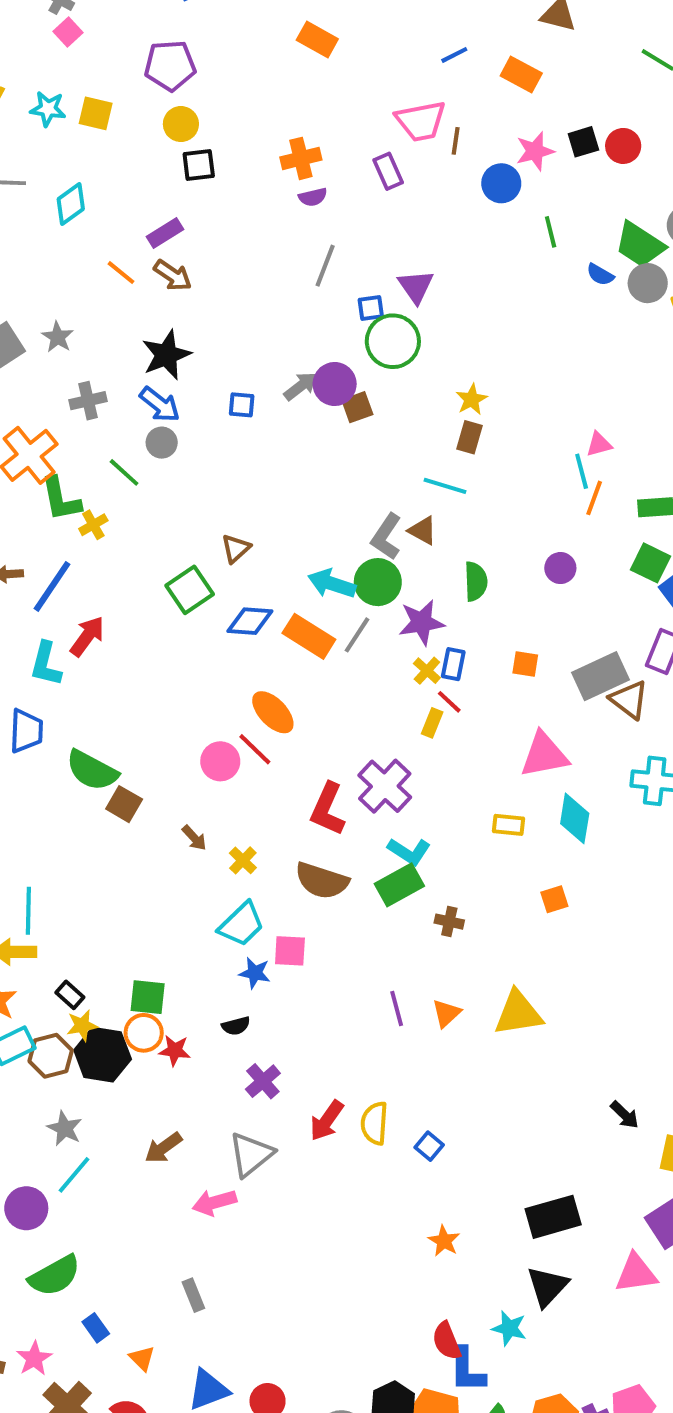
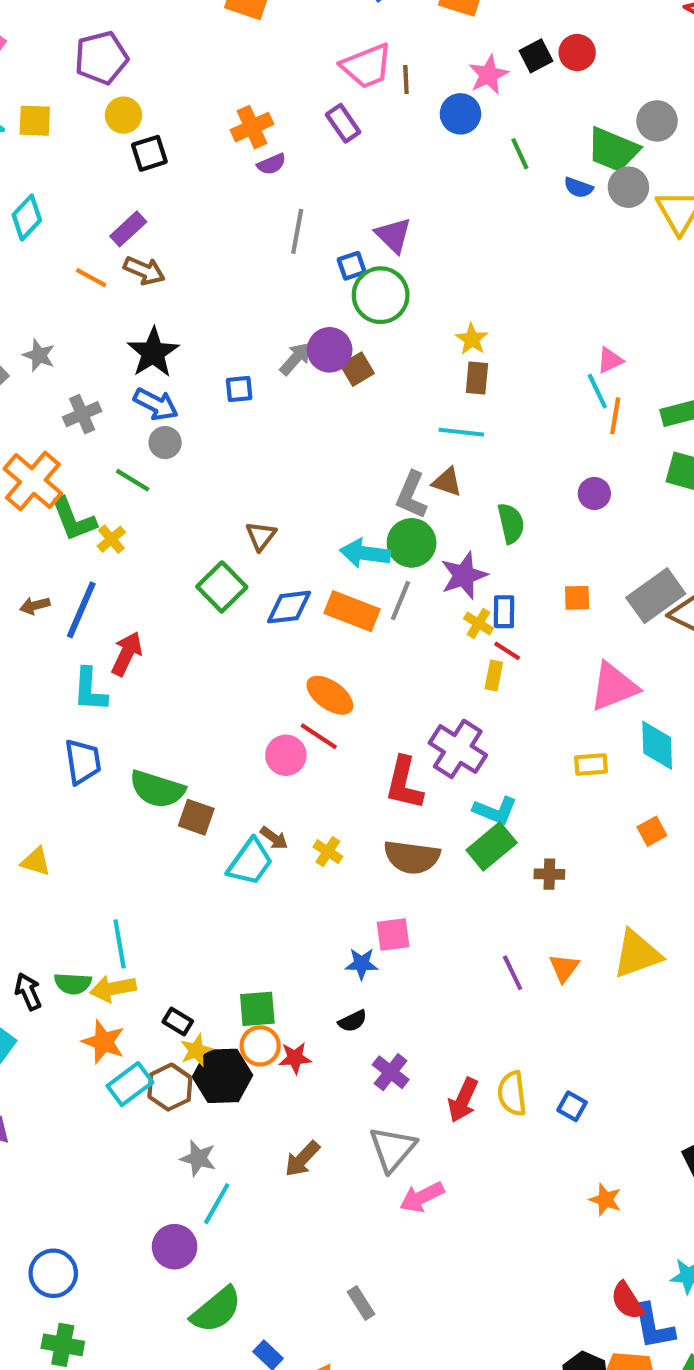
cyan trapezoid: (241, 924) -> (250, 862), moved
pink arrow: (214, 1202) -> (422, 1197), moved

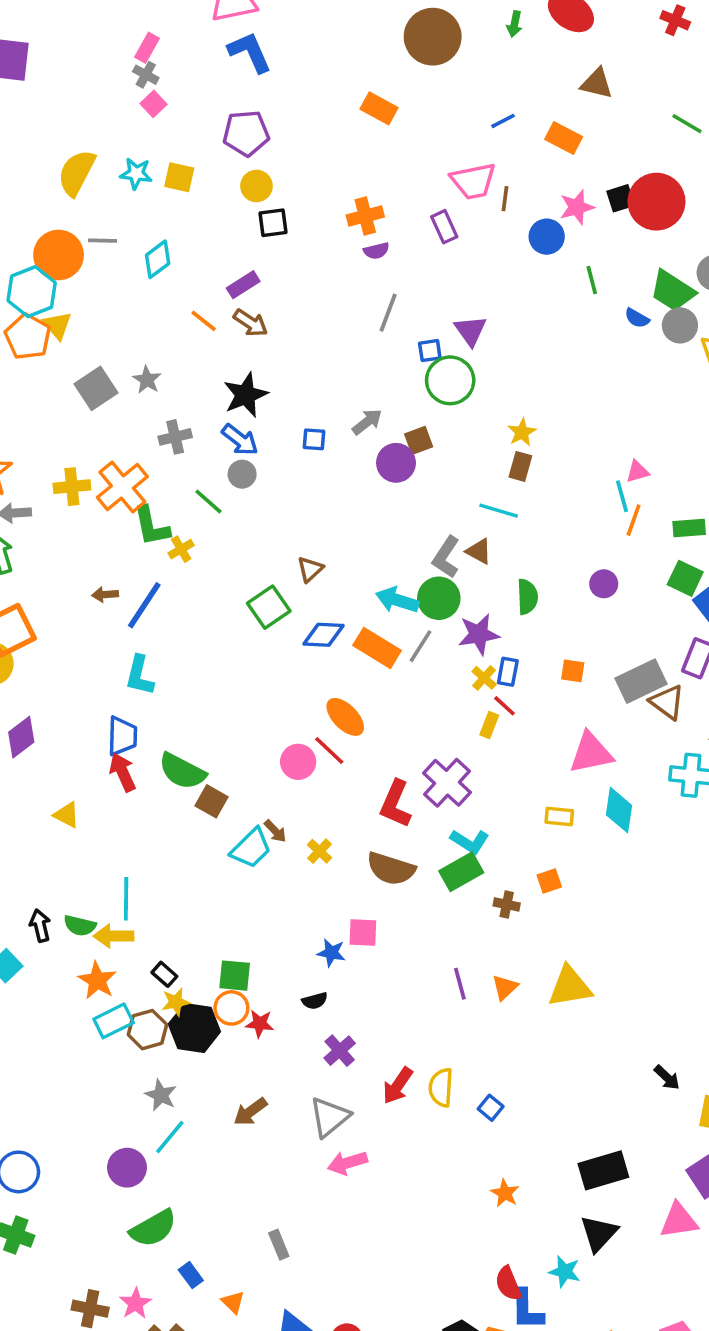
red circle: (577, 52) -> (656, 202), size x1.8
purple circle: (330, 350) -> (396, 463), moved
red arrow: (127, 654) -> (123, 772), moved, turned -60
orange square: (652, 831) -> (549, 881), moved

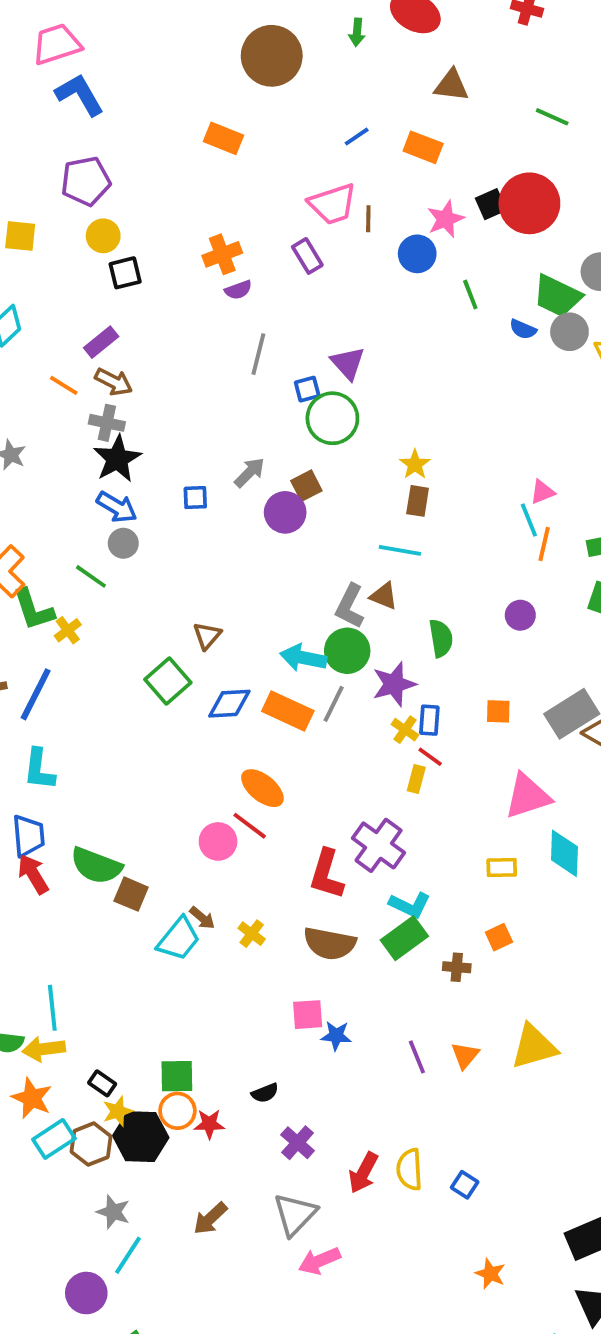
gray cross: (175, 437) -> (107, 423), moved, turned 32
blue star: (331, 953) -> (336, 1036), moved

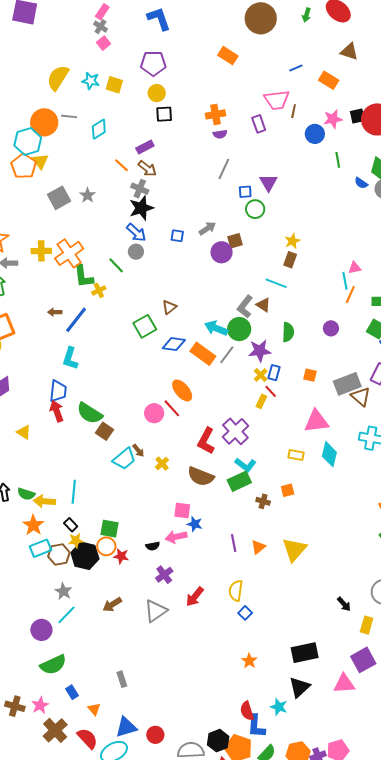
green circle: (332, 418) -> (255, 209), size x0.7
cyan line: (52, 1008) -> (74, 492), moved
yellow triangle: (534, 1047) -> (294, 550), turned -44
yellow semicircle: (409, 1169) -> (236, 591), moved
pink arrow: (319, 1261) -> (176, 537), moved

